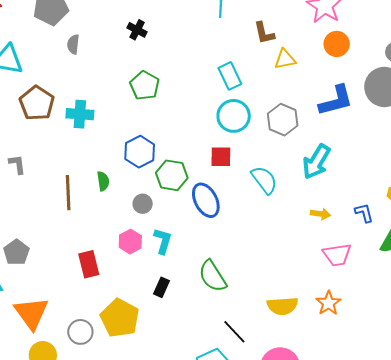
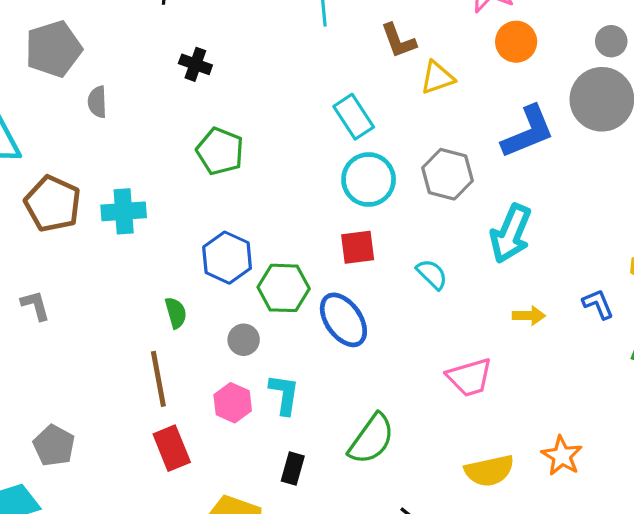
cyan semicircle: (264, 180) -> (432, 274), size x0.7
brown line: (68, 193) -> (158, 379), moved
pink trapezoid: (337, 255) -> (470, 377), moved
green semicircle: (213, 276) -> (371, 439), turned -104

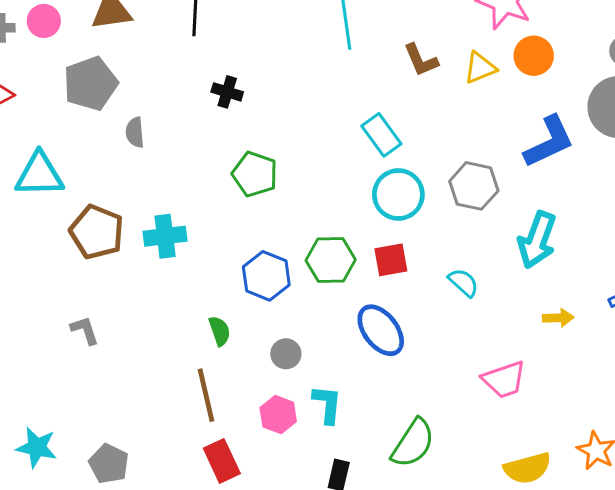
yellow triangle: (437, 78) -> (480, 68), moved
green hexagon: (284, 288) -> (331, 260), moved

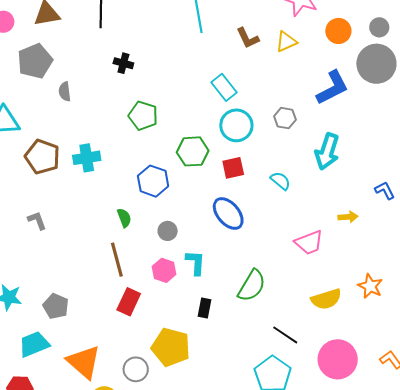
orange circle: (534, 56) -> (338, 31), moved
gray hexagon: (474, 186) -> (285, 118), size x0.7
green hexagon: (331, 260) -> (193, 151), moved
yellow arrow: (558, 318) -> (348, 217), moved
red rectangle: (222, 461) -> (129, 302), turned 52

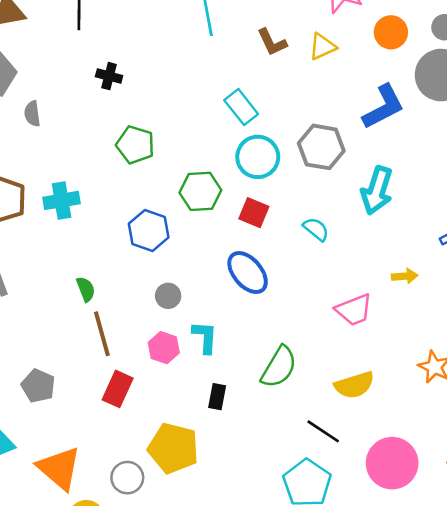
gray hexagon: (285, 118) -> (321, 147), size x1.6
red square: (233, 168) -> (254, 213), turned 35
green semicircle: (124, 218) -> (86, 289), moved
yellow semicircle: (326, 299) -> (354, 385), moved
gray pentagon: (56, 306) -> (38, 386), moved

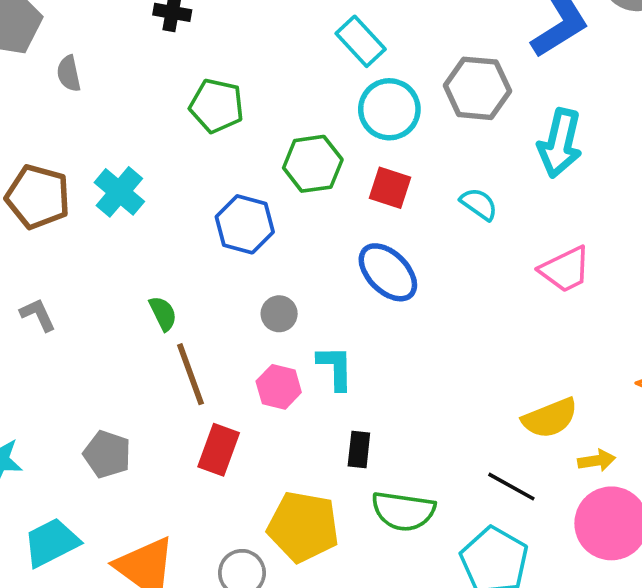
cyan cross: (62, 200) -> (119, 192), turned -36
yellow arrow: (405, 276) -> (597, 460), moved
pink trapezoid: (354, 310) -> (565, 269), moved
green semicircle: (279, 367) -> (403, 511), moved, turned 72

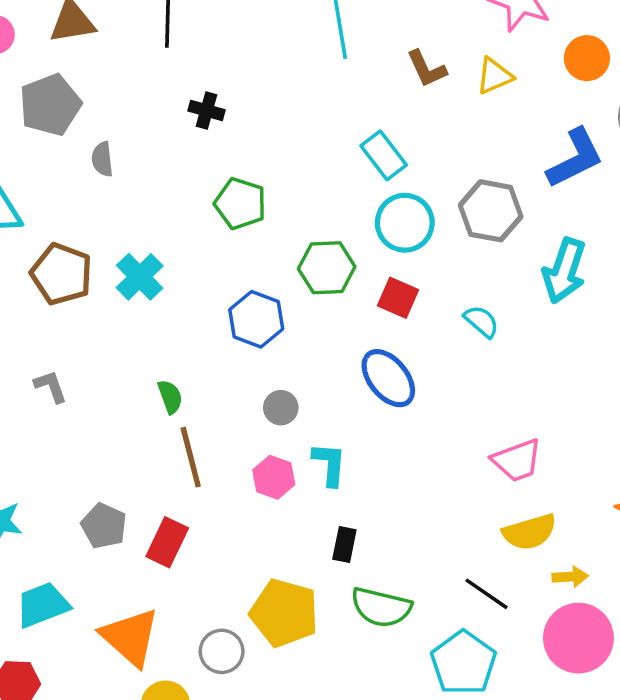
pink trapezoid: (565, 269) -> (517, 460), moved
red rectangle: (219, 450) -> (167, 542), moved

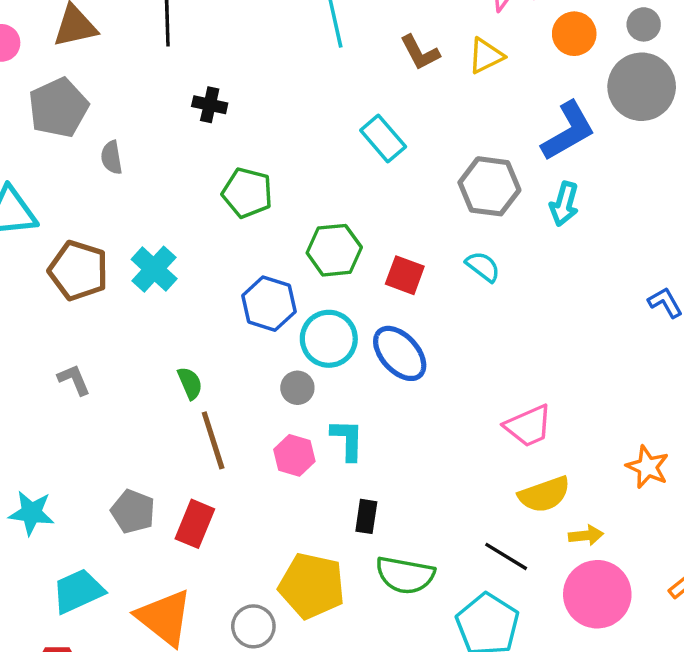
cyan circle: (405, 223) -> (329, 339), moved
cyan arrow: (564, 271) -> (564, 204), moved, size x0.7
cyan semicircle: (481, 321) -> (483, 267), moved

